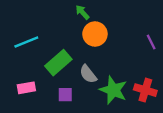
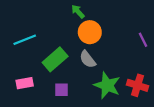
gray semicircle: (88, 74) -> (88, 59), moved

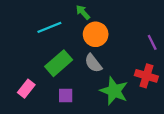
cyan line: (25, 40) -> (49, 27), moved
pink rectangle: (25, 83) -> (26, 89), turned -42
red cross: (138, 85) -> (146, 76), moved

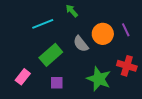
orange circle: (96, 34) -> (103, 34), moved
purple line: (152, 42) -> (126, 30), moved
gray semicircle: (93, 63) -> (81, 44), moved

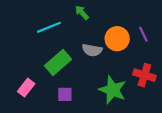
gray semicircle: (81, 44) -> (92, 50), turned -42

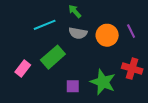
gray semicircle: (92, 50) -> (78, 33), moved
pink rectangle: (26, 88) -> (23, 69), moved
purple square: (65, 94) -> (73, 86), moved

